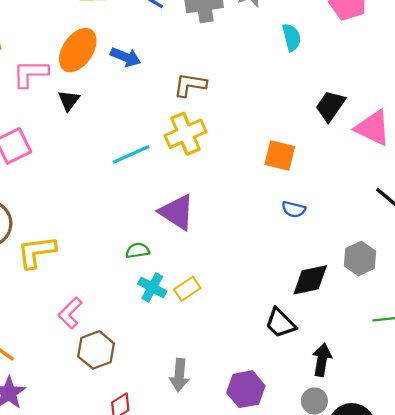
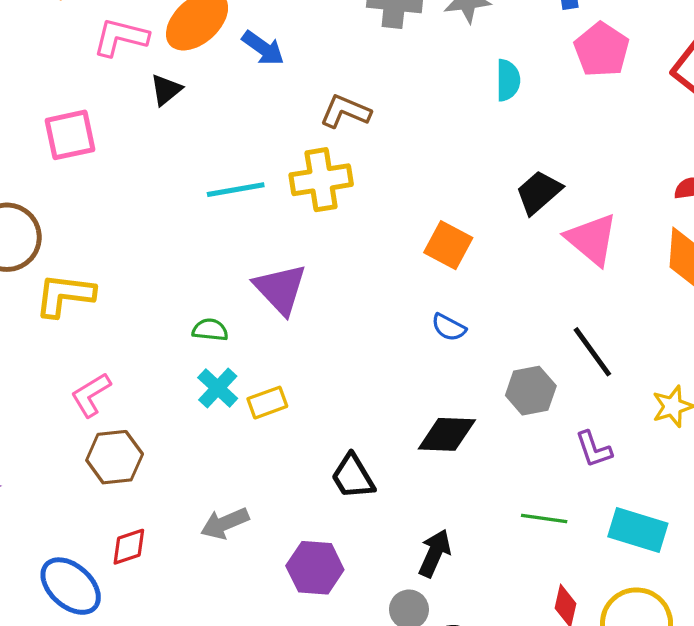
gray hexagon: (360, 258) -> (531, 391), moved
black trapezoid: (280, 323) -> (353, 477), moved
gray arrow: (179, 375) -> (225, 523), turned 48

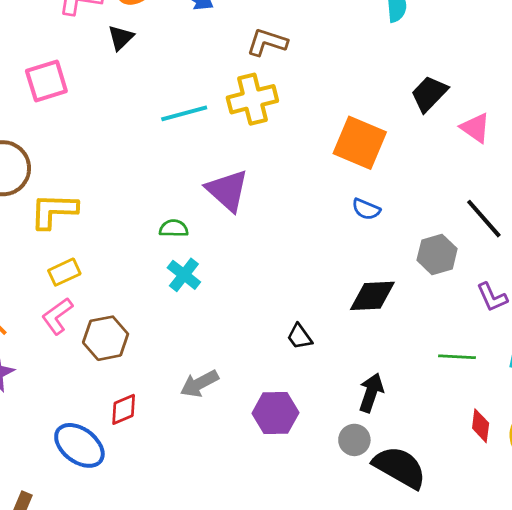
pink triangle: (592, 239) -> (475, 128), size x0.7
orange square: (448, 245) -> (360, 143), size x1.4
pink L-shape: (91, 395) -> (57, 316), moved
yellow rectangle: (267, 403) -> (64, 272), moved
black trapezoid: (353, 477) -> (300, 337), size x0.7

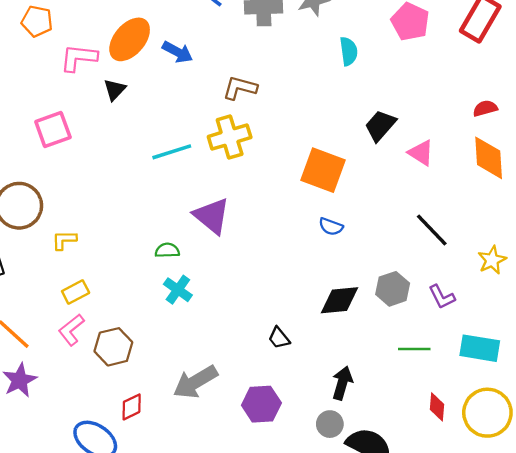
yellow L-shape: (54, 211) -> (64, 240), size x0.6
gray hexagon: (437, 254) -> (393, 289), moved
gray arrow: (199, 384) -> (195, 382), size x1.4

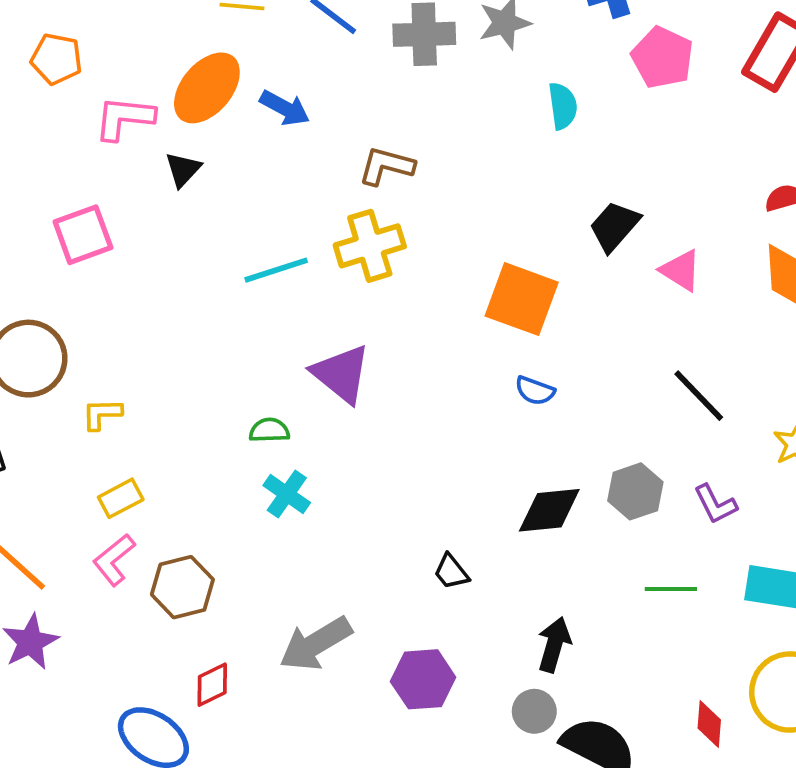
red diamond: (437, 407) -> (709, 724), moved

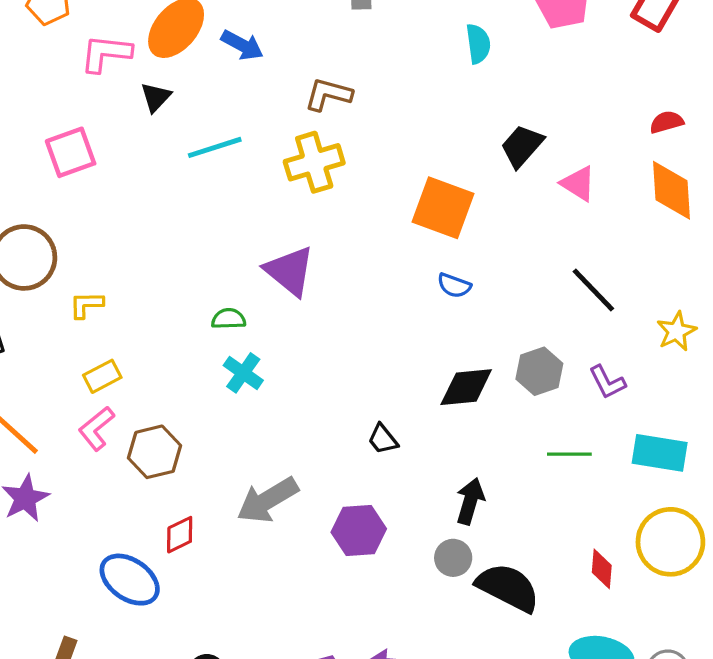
cyan line: (276, 270) -> (215, 147), moved

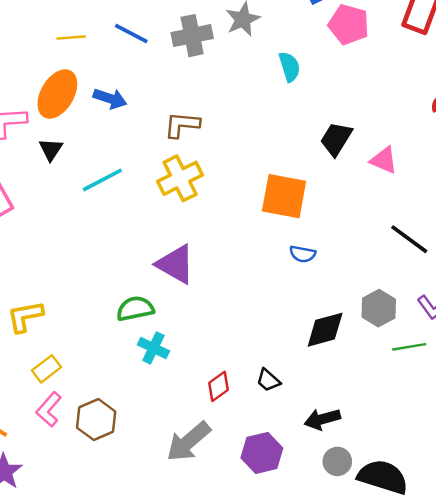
yellow L-shape: (86, 305) -> (25, 316), size x1.4
green semicircle: (229, 319) -> (135, 309), size x1.4
green line: (569, 454) -> (409, 347), moved
black arrow: (470, 501) -> (322, 419), moved, turned -112
red diamond: (180, 535) -> (219, 386), moved

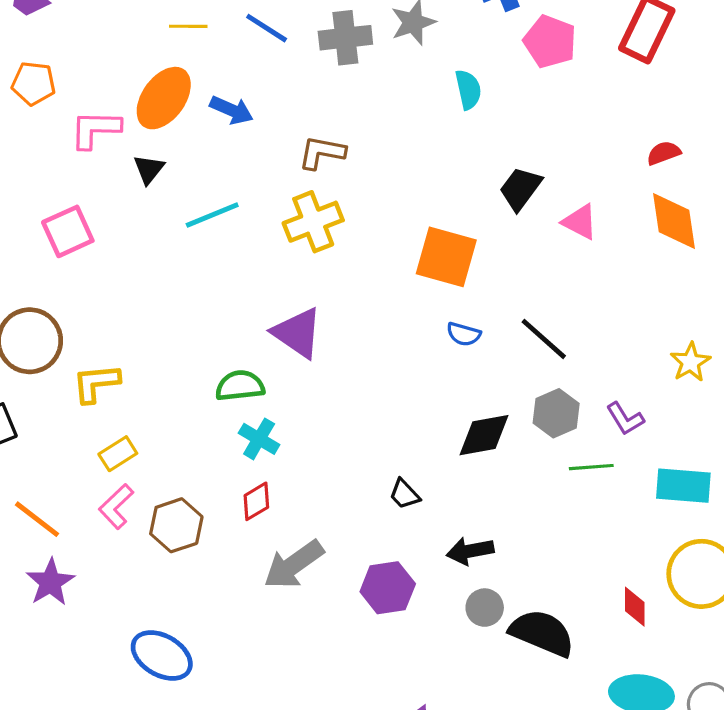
black line: (409, 239) -> (544, 339), moved
red diamond: (219, 386) -> (256, 501), moved

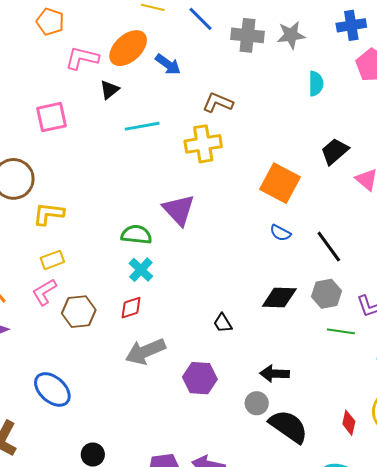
black arrow: (470, 551) -> (274, 374), moved

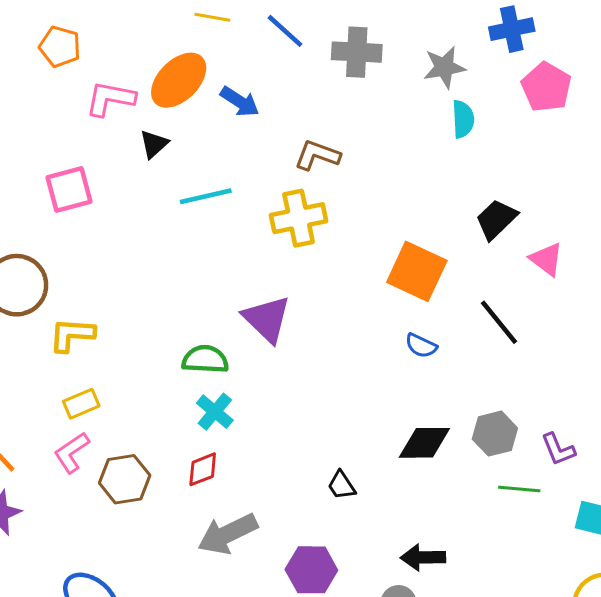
gray star: (291, 35) -> (444, 67), moved
black line: (329, 247) -> (499, 322), moved

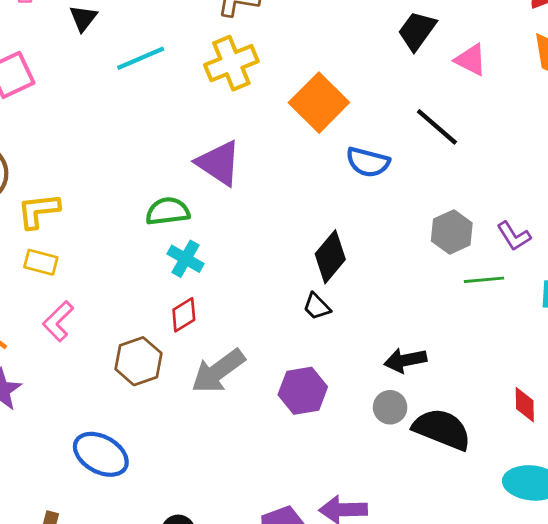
orange square: (417, 271) -> (319, 103), moved, turned 30
blue semicircle: (421, 346) -> (368, 162), size x1.4
yellow rectangle: (81, 404) -> (41, 262), moved, turned 48
black diamond: (424, 443) -> (330, 257), moved, turned -39
brown hexagon: (125, 479) -> (138, 361), moved

